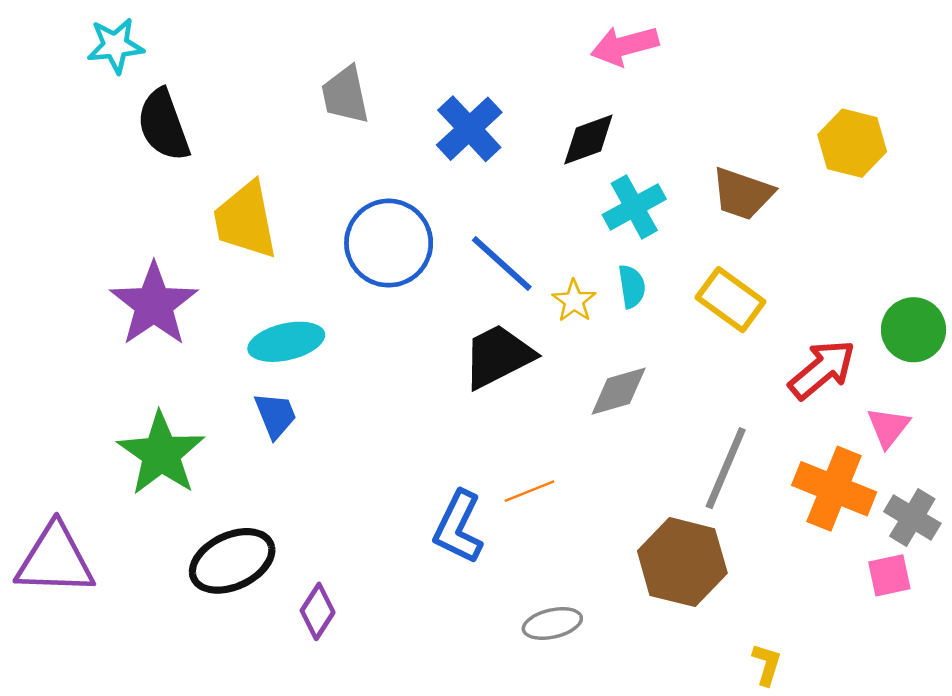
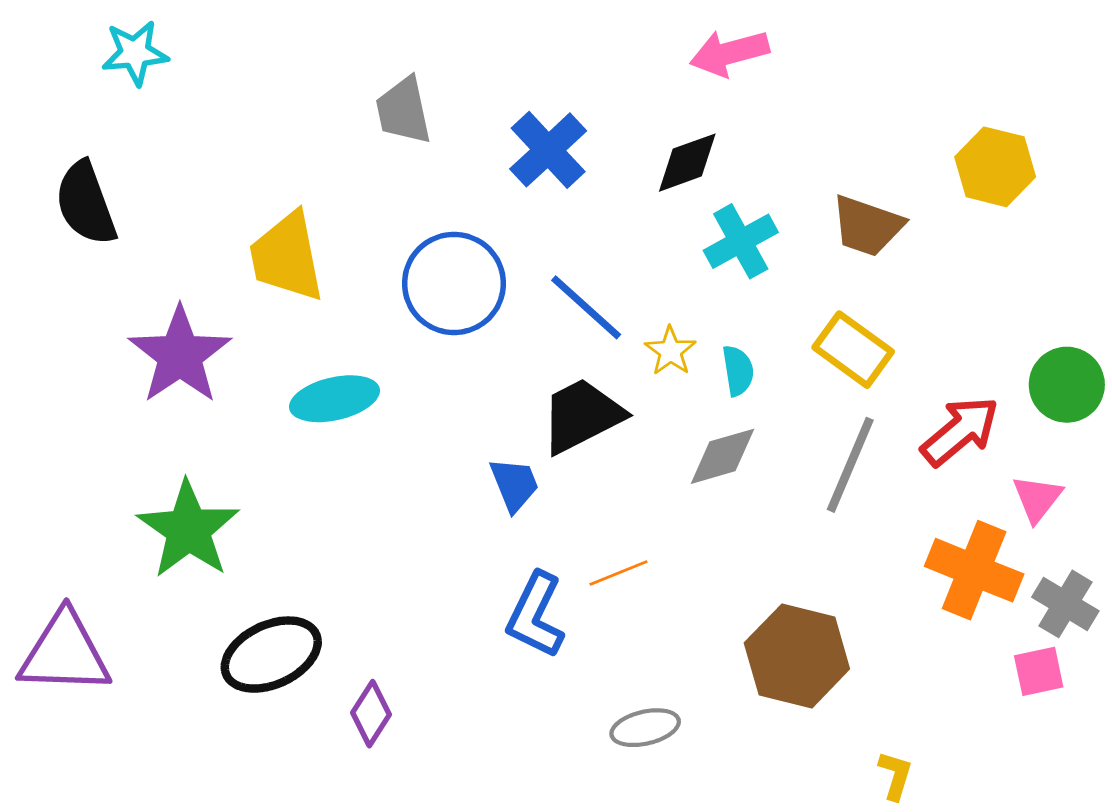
black semicircle: (163, 125) -> (86, 203), moved
cyan semicircle: (632, 286) -> (738, 371), moved
blue trapezoid: (275, 415) -> (514, 484), moved
gray line: (726, 468) -> (850, 465), moved

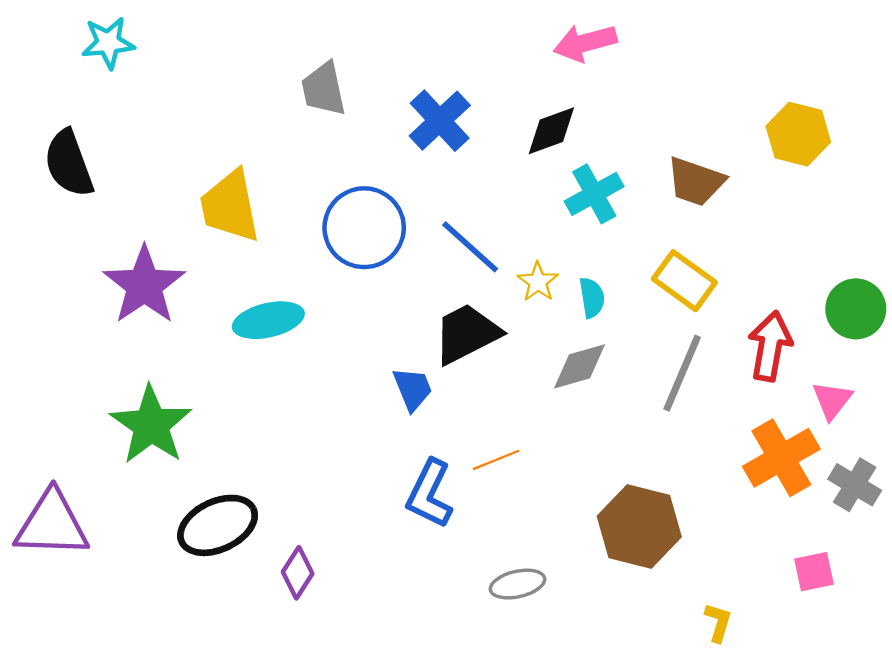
red arrow: (960, 431) -> (770, 346), turned -40
orange cross: (974, 570) -> (781, 458), turned 38
pink square: (1039, 671) -> (814, 572), moved

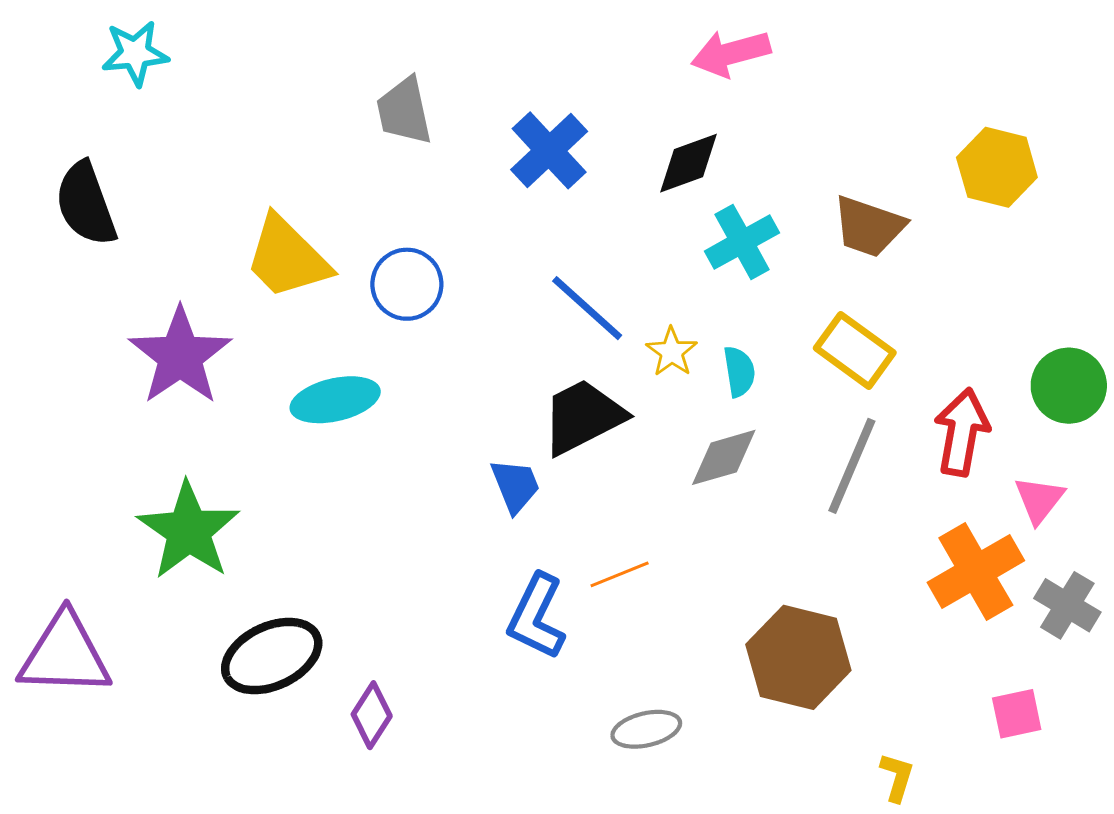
yellow trapezoid: (230, 206) -> (287, 257), turned -34
blue circle: (364, 228) -> (407, 284), moved, size x0.7

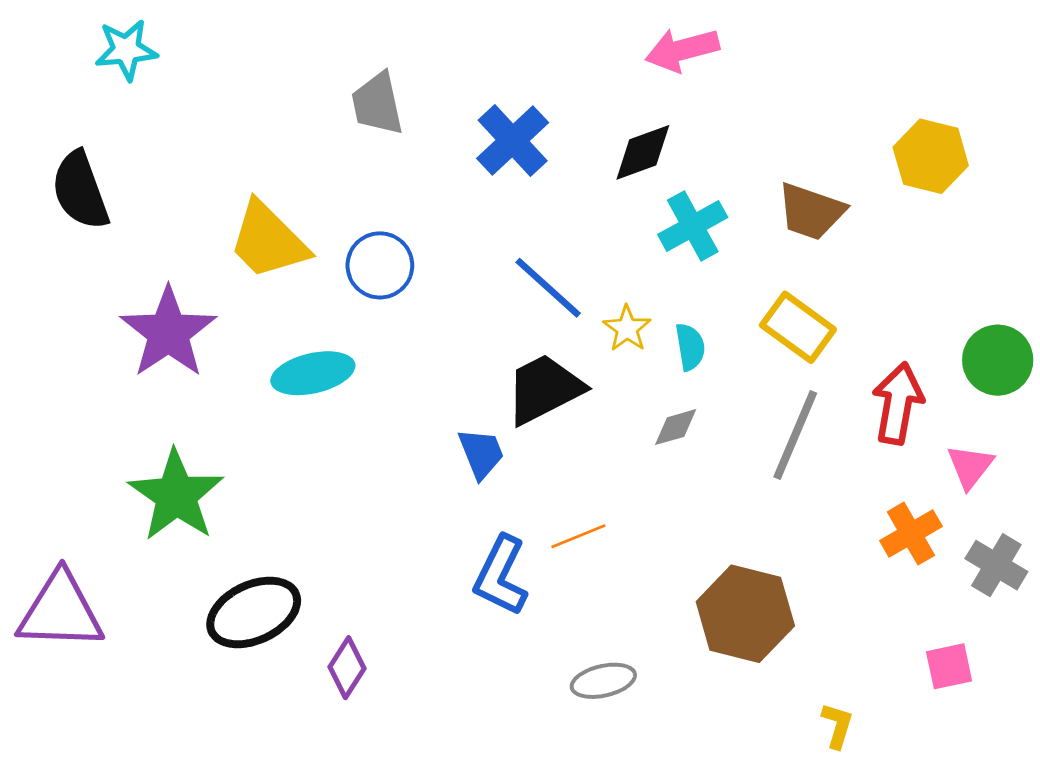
gray diamond: (724, 457) -> (676, 427), size x0.7
orange cross: (976, 572) -> (911, 534), size x0.7

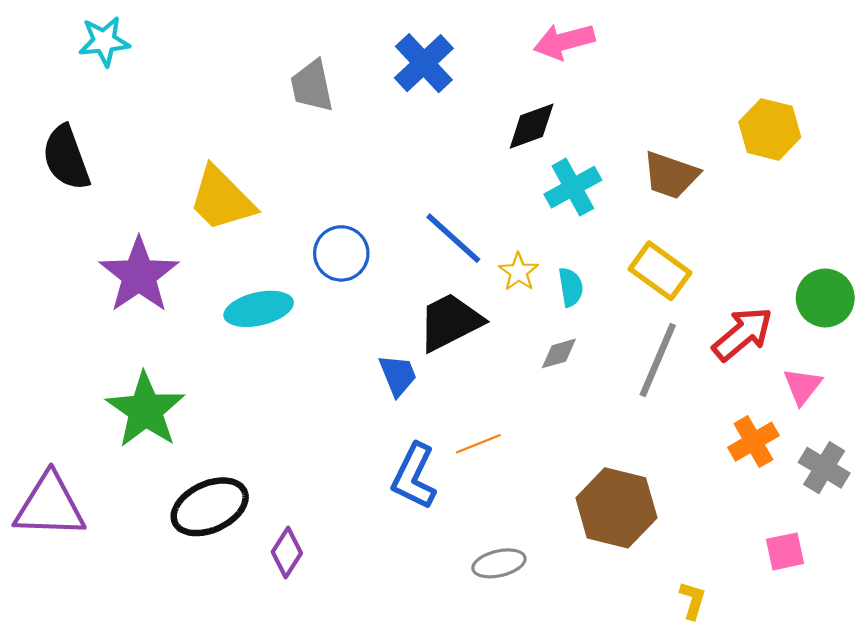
blue cross: (513, 141) -> (424, 63), moved
blue circle: (380, 265) -> (341, 253), moved
red arrow: (898, 403) -> (743, 334), turned 40

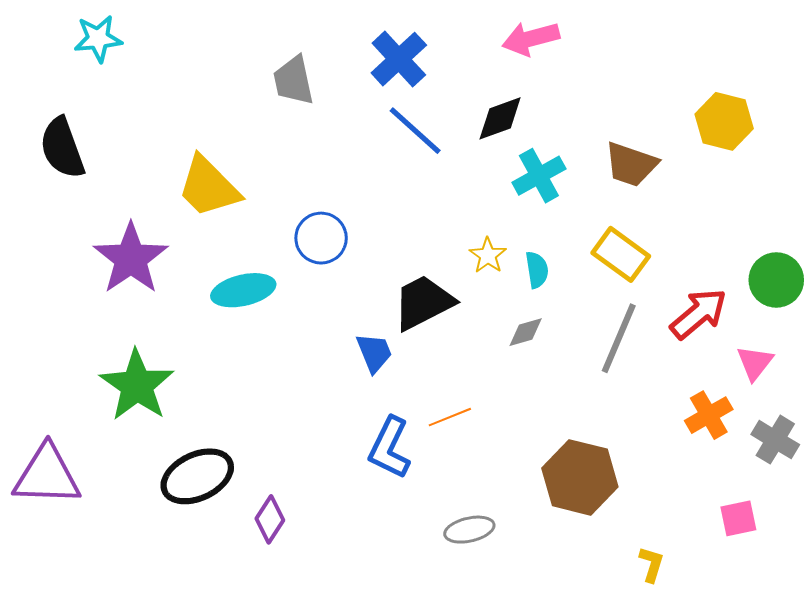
blue line: (453, 238) -> (415, 131), moved

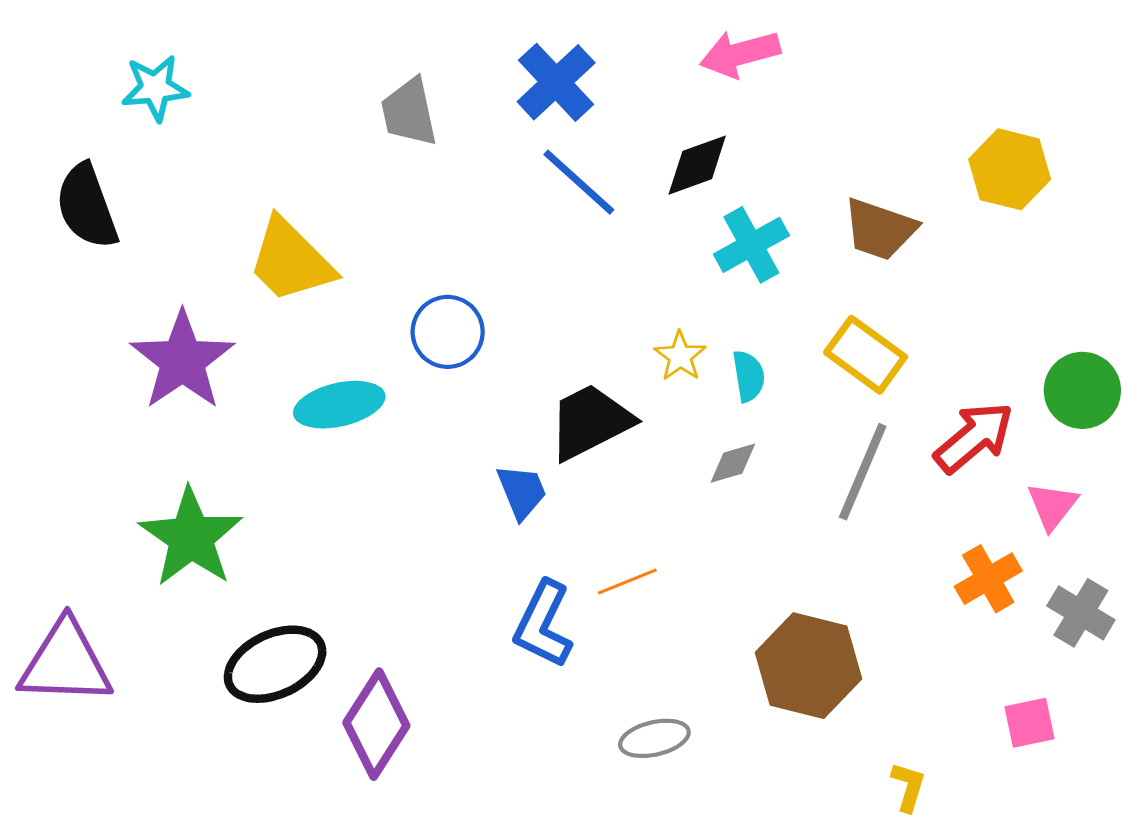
cyan star: (98, 39) -> (155, 88), moved
purple diamond: (270, 519) -> (376, 724), size x1.6

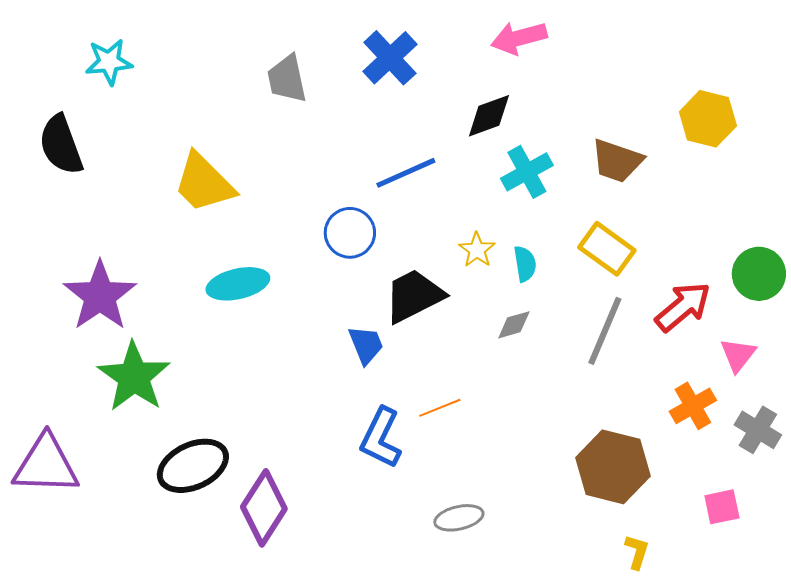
blue line: (579, 182) -> (406, 173), moved, turned -66
blue circle: (448, 332) -> (350, 233), moved
purple star: (182, 360) -> (100, 296), moved
brown hexagon: (808, 666) -> (613, 467), moved

